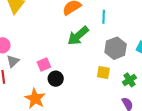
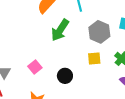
black circle: (56, 79) -> (65, 76), moved

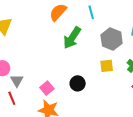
pink square: (35, 67) -> (47, 88), moved

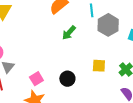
green arrow: (72, 38) -> (69, 33), size x0.7
gray hexagon: (112, 39) -> (108, 25), moved

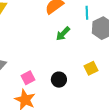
yellow square: (99, 66) -> (91, 68), turned -32

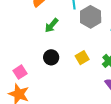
black circle: (59, 80) -> (51, 57), moved

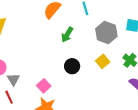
gray hexagon: (91, 17) -> (106, 33), moved

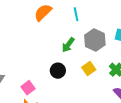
green arrow: (67, 35) -> (68, 45), moved

